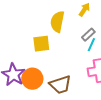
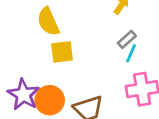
yellow semicircle: (57, 22) -> (48, 22), moved, turned -35

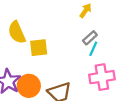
yellow semicircle: (48, 22) -> (17, 32), moved

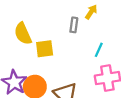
gray rectangle: (90, 38) -> (74, 25), moved, turned -40

